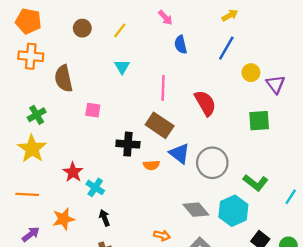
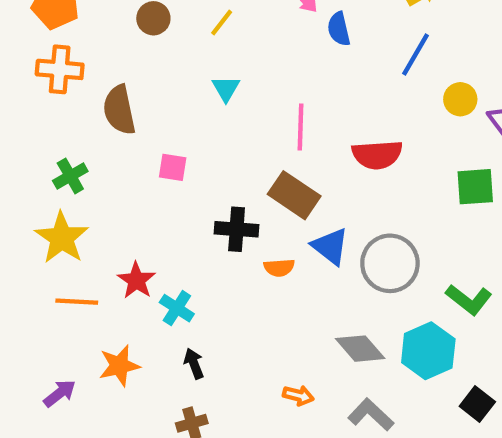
blue semicircle: (181, 45) -> (339, 29), moved
red semicircle: (205, 103) -> (377, 155), turned 116
orange line: (27, 194) -> (77, 302), moved

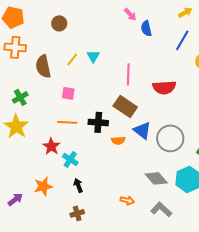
yellow line: (222, 23) -> (72, 59), moved
orange line: (77, 302) -> (67, 122), moved

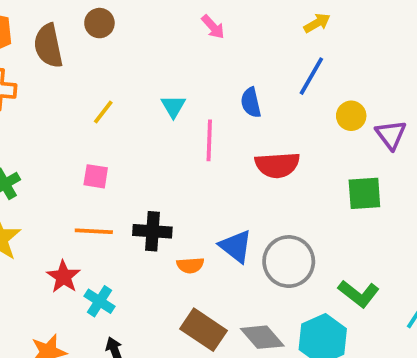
brown circle: (59, 23) -> (99, 23), moved
blue semicircle: (146, 28) -> (251, 103), moved
cyan triangle: (93, 56) -> (173, 106), moved
brown semicircle: (43, 66) -> (48, 46), moved
brown rectangle: (125, 106) -> (204, 330), moved

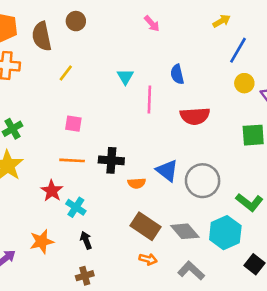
blue line: (311, 76) -> (238, 50), moved
yellow line: (103, 112) -> (66, 73), moved

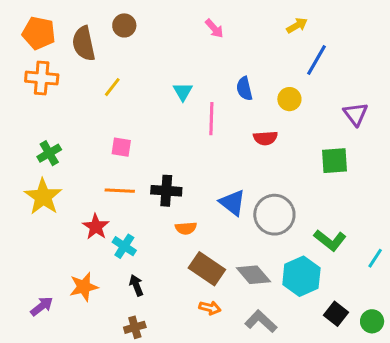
yellow circle: (244, 83) -> (289, 99), moved
red semicircle: (195, 116) -> (265, 138), size x0.7
orange semicircle: (137, 183) -> (186, 228), moved

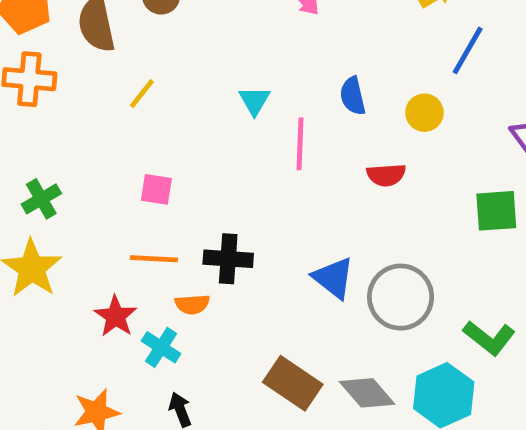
orange semicircle: (186, 228) -> (192, 304), moved

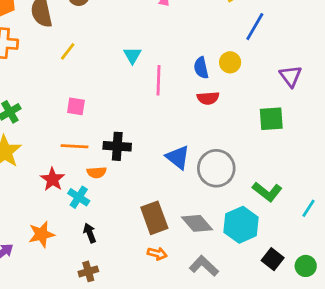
blue semicircle: (353, 96) -> (201, 68), moved
brown rectangle: (293, 383) -> (154, 218), turned 36

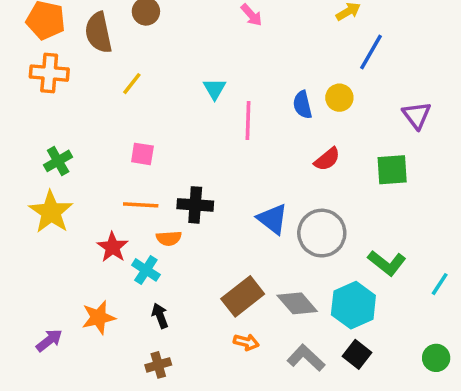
red semicircle: (208, 98) -> (327, 159), moved, turned -35
brown rectangle: (154, 218) -> (243, 296), turned 72
black square: (273, 259) -> (357, 354), moved

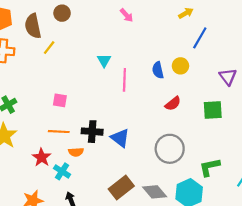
yellow line: (132, 84) -> (49, 48), moved
blue triangle: (273, 219) -> (120, 138), moved
green L-shape: (387, 263) -> (210, 167), turned 130

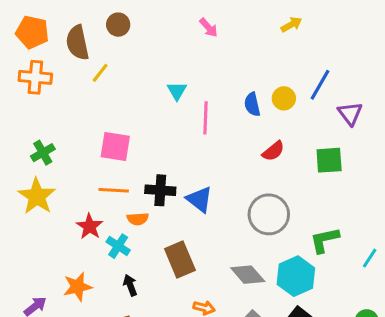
blue line: (200, 38) -> (320, 85), moved
pink square: (60, 100) -> (115, 147), size x1.5
brown rectangle: (121, 188) -> (180, 260), moved, turned -75

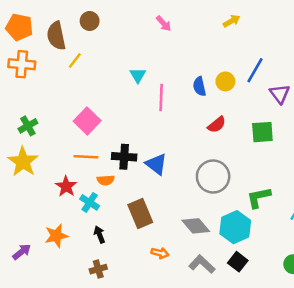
pink square: (115, 147) -> (87, 121), turned 35

